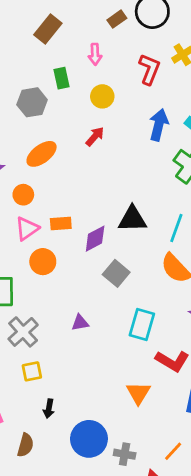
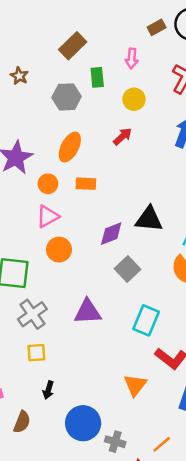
brown rectangle: (48, 29) -> (73, 46), moved
orange ellipse: (42, 154) -> (70, 147), turned -32
orange rectangle: (61, 224) -> (86, 184), moved
purple triangle: (80, 323) -> (88, 312), size x1.6

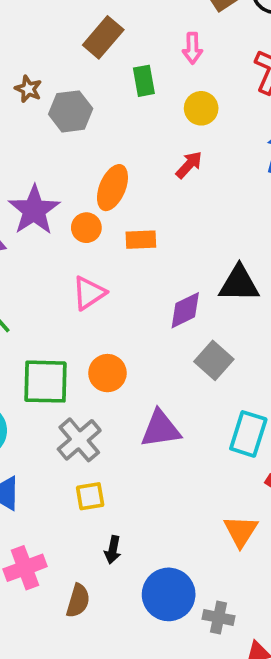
gray hexagon: (67, 97) -> (71, 111), moved
orange circle: (48, 184) -> (86, 228), moved
orange circle: (59, 250) -> (107, 373), moved

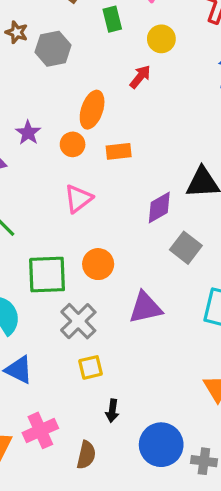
red arrow: (189, 165) -> (140, 77), moved
purple star: (34, 210) -> (28, 133), size x0.6

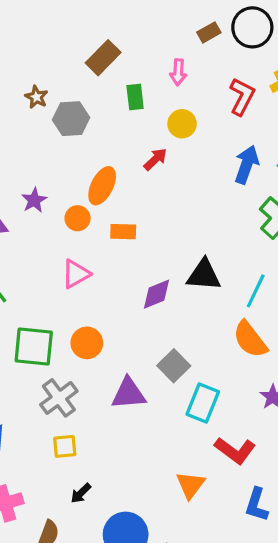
gray square: (186, 248) -> (174, 366), moved
black arrow: (112, 411) -> (81, 493), turned 30

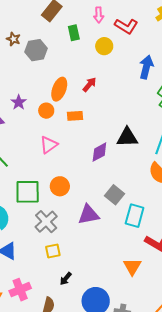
red L-shape: (242, 97) -> (126, 26), moved, turned 100
red arrow: (155, 159) -> (89, 85), moved

